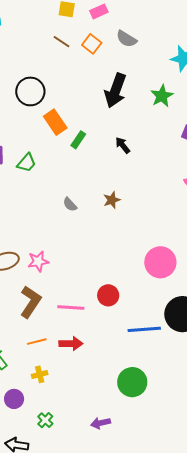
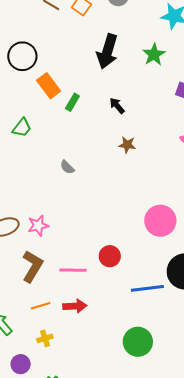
brown star: (112, 200) -> (127, 145), moved, turned 30

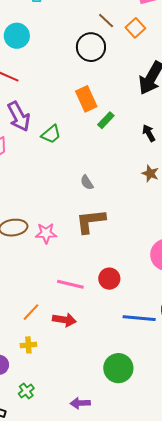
black circle: (22, 56) -> (91, 47), moved
brown L-shape: (32, 266) -> (91, 221), moved, turned -140
orange line: (41, 306) -> (31, 312), turned -42

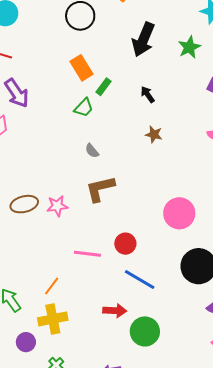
green trapezoid: (51, 134) -> (84, 108), moved
blue line: (139, 318) -> (140, 279), moved, turned 32
red arrow: (64, 320) -> (115, 311), moved
yellow cross: (28, 345) -> (53, 319), size x1.8

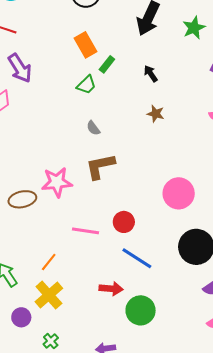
brown ellipse: (24, 204) -> (22, 199), moved
pink star: (57, 206) -> (57, 182), size x1.4
yellow cross: (53, 319) -> (49, 295), turned -32

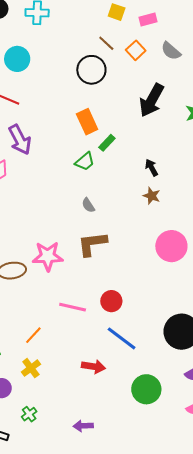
black arrow: (151, 74) -> (152, 168), moved
pink circle: (179, 193) -> (171, 246), moved
yellow cross: (49, 295) -> (31, 368), size x0.7
green circle: (141, 310) -> (146, 389), moved

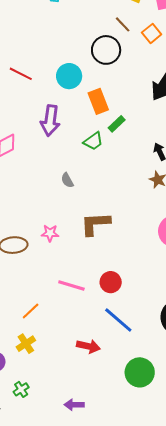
cyan circle: (17, 59) -> (69, 76), moved
purple arrow: (20, 140) -> (50, 121), moved, turned 32
gray semicircle: (88, 205) -> (67, 180), moved
pink star: (48, 256) -> (50, 233), size x0.6

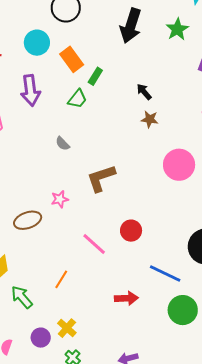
pink line: (71, 286) -> (94, 244), turned 40
blue line: (118, 320) -> (165, 274), moved
yellow cross: (26, 344) -> (67, 328), moved

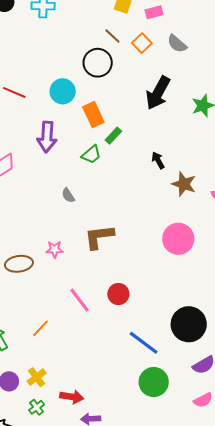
brown star: (150, 119) -> (184, 184), moved, size x1.4
red arrow: (126, 298) -> (72, 397), moved

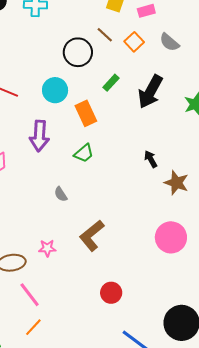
black circle: (98, 63) -> (78, 52), moved
green rectangle: (113, 136) -> (111, 83), moved
brown L-shape: (99, 237) -> (92, 236), turned -32
pink line: (80, 300) -> (30, 295), moved

